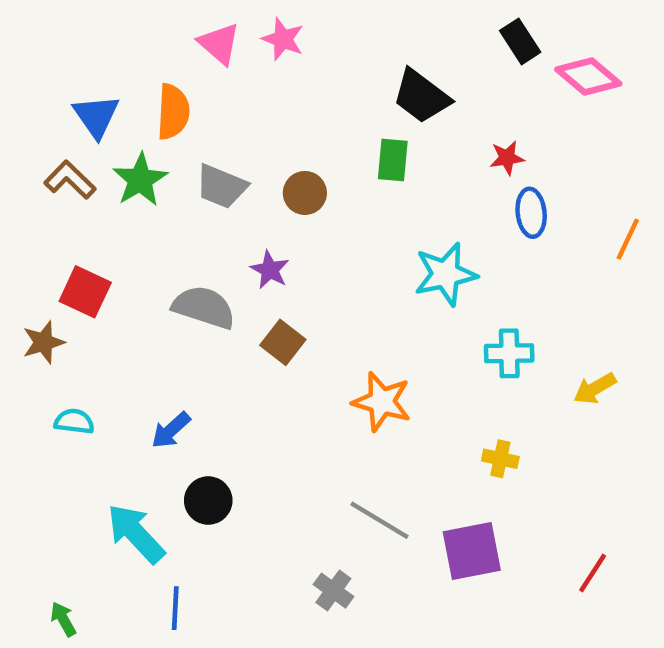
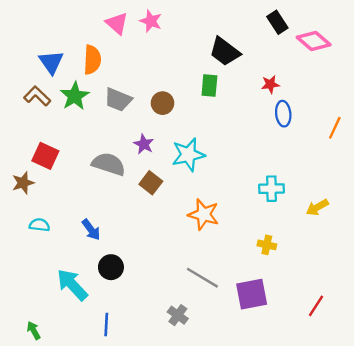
cyan star: (445, 274) -> (188, 155), moved
blue arrow: (171, 430) -> (91, 230), turned -85
blue line: (175, 608) -> (106, 325), moved

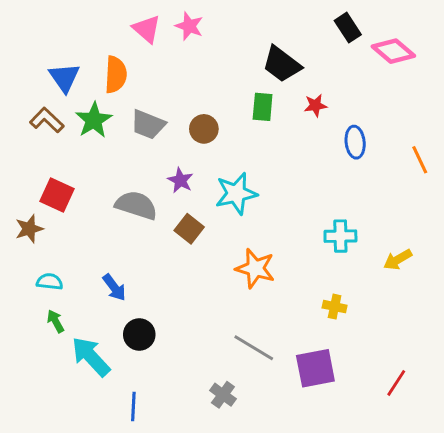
red star: (270, 84) -> (315, 105), moved
orange line: (335, 128) -> (420, 160), turned -50
green arrow: (34, 330) -> (56, 321), moved

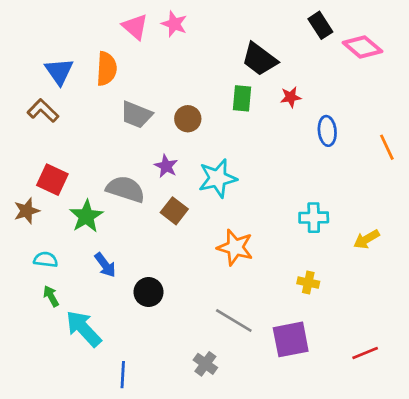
green star: (94, 120) -> (86, 216), moved
black circle: (139, 334) -> (149, 292), moved
red line: (396, 383) -> (365, 353), turned 35

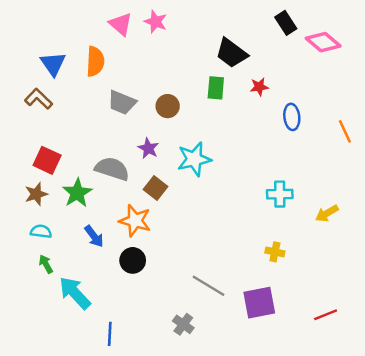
brown star: (27, 211) -> (36, 194), moved
orange star: (235, 247) -> (135, 221), moved

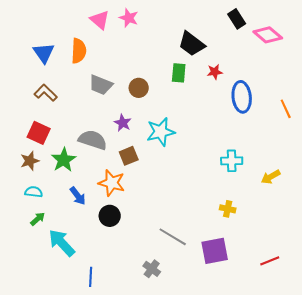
brown L-shape: (39, 99) -> (46, 93), moved
blue ellipse: (292, 117) -> (242, 97), size x1.4
brown square: (156, 188) -> (129, 156), turned 30
green arrow: (46, 264) -> (38, 219), turned 77

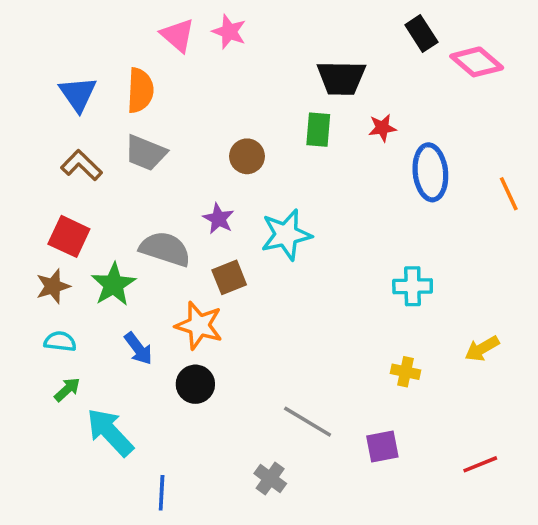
black trapezoid: (192, 44) -> (341, 78), turned -36
gray trapezoid: (101, 85) -> (146, 153), moved
yellow arrow: (271, 177) -> (482, 349), moved
purple square: (215, 251) -> (382, 446), size x0.7

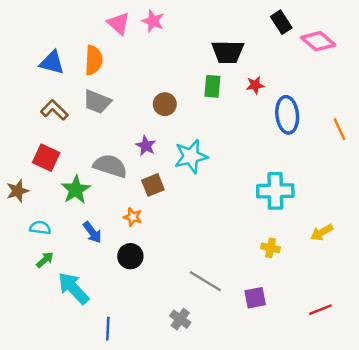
blue triangle: (78, 94) -> (52, 63), turned -40
brown star: (53, 286) -> (18, 191), moved
cyan cross: (413, 286) -> (275, 191), size x1.4
orange star: (199, 325) -> (133, 217), size x0.6

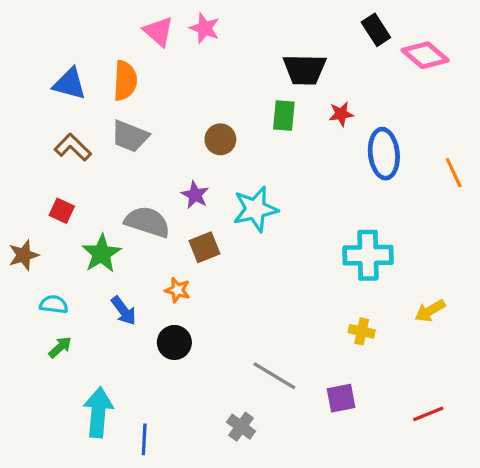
red square: (46, 158) -> (62, 211), size x0.7
cyan arrow: (73, 288) -> (98, 412), moved, turned 48

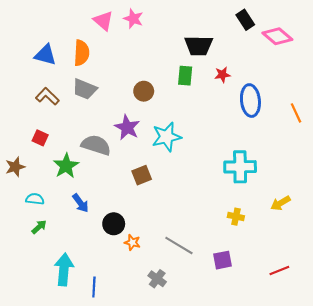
purple star: (195, 195) -> (127, 127), size x1.4
brown square: (205, 247) -> (142, 175), moved
orange star: (178, 290) -> (132, 242), moved

